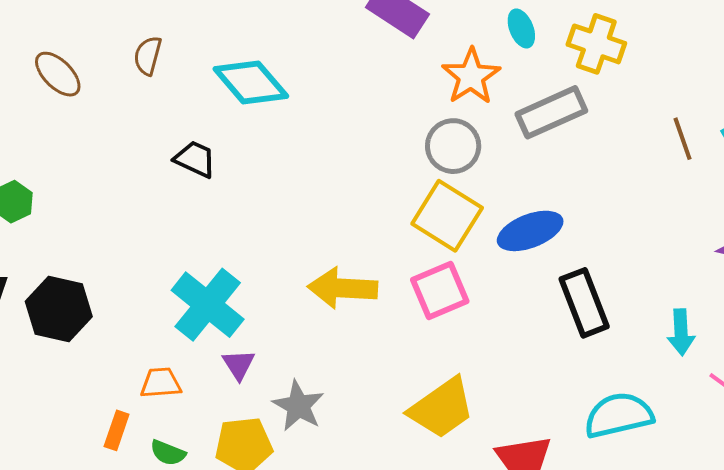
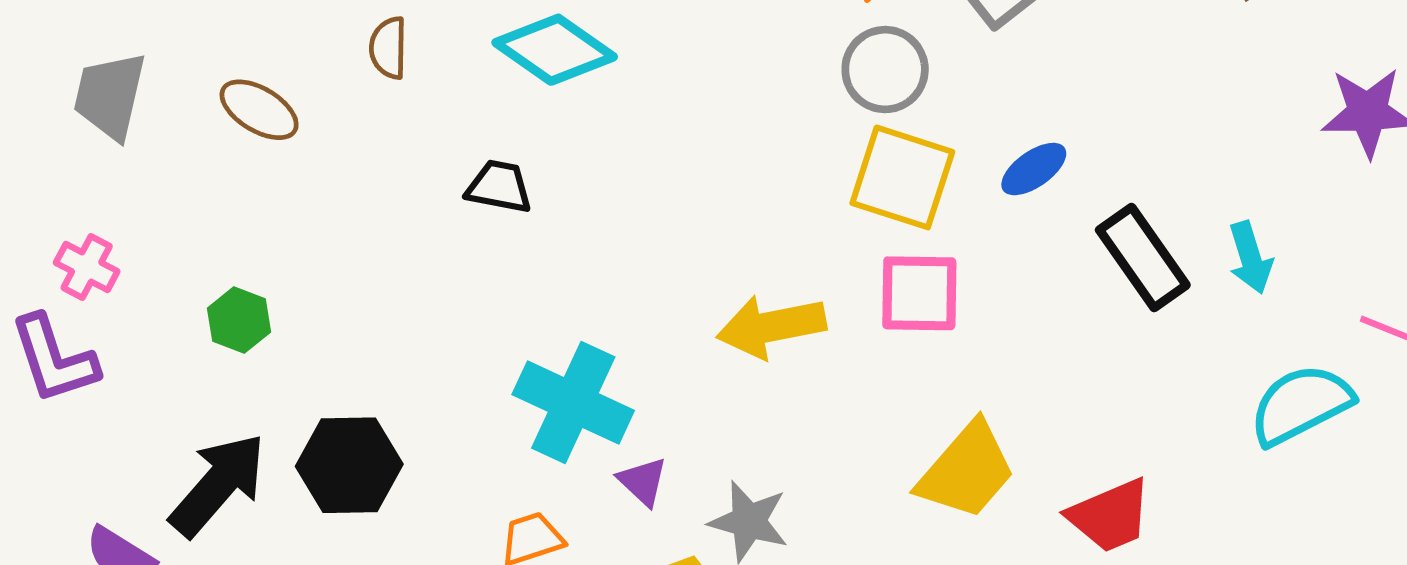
blue ellipse: (530, 231) -> (1034, 169), size x0.7
pink square: (440, 290) -> (919, 293), turned 38
cyan arrow: (681, 332) -> (1250, 258), moved
cyan semicircle: (619, 415) -> (1301, 405), moved

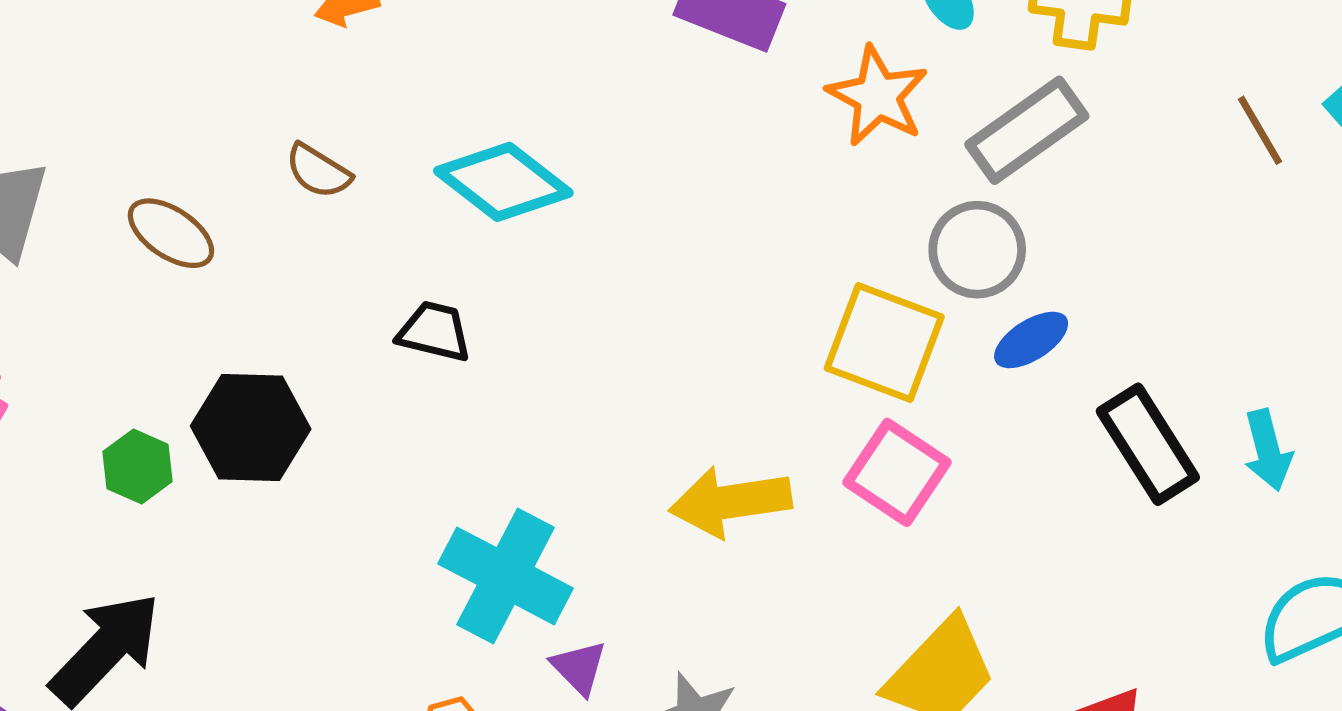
brown semicircle: (388, 48) -> (318, 171), turned -62
gray circle: (885, 70) -> (977, 250), moved
pink square: (919, 293) -> (897, 472), turned 30
black hexagon: (349, 465) -> (251, 428), moved

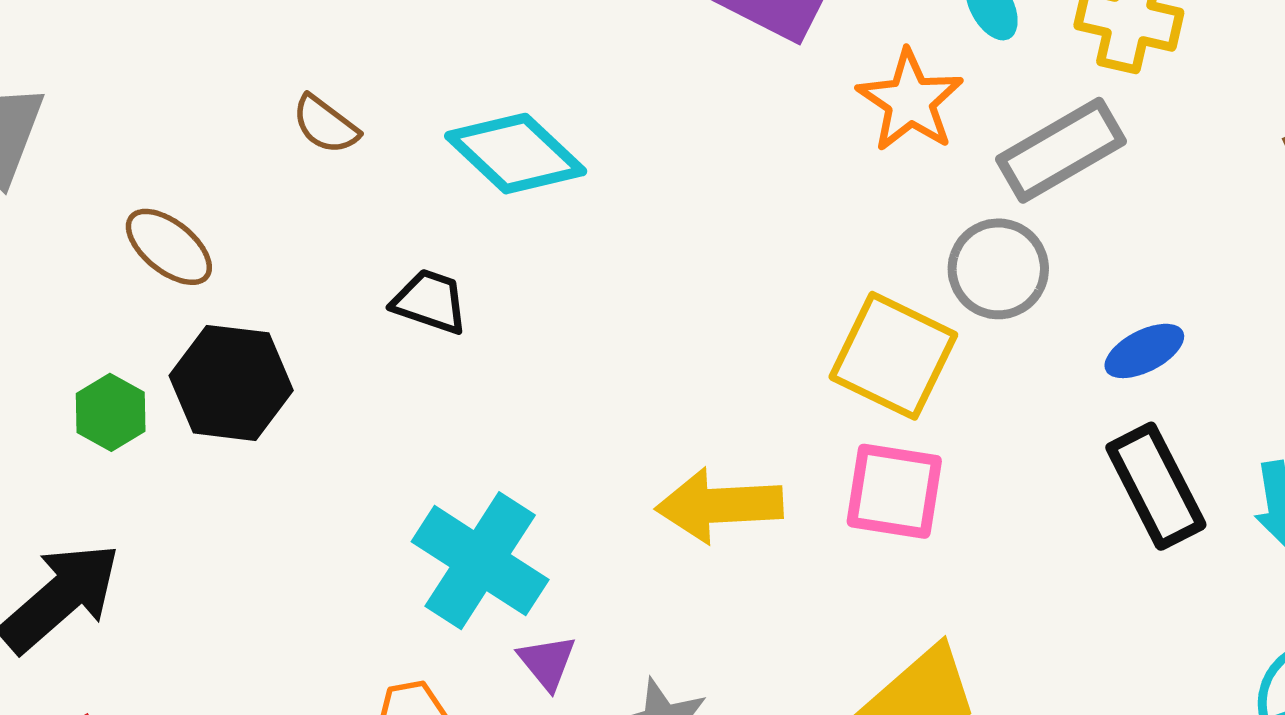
brown ellipse: (171, 233) -> (169, 247), moved
blue ellipse: (1031, 340) -> (1144, 351), moved
pink square: (897, 472) -> (894, 491), turned -30

